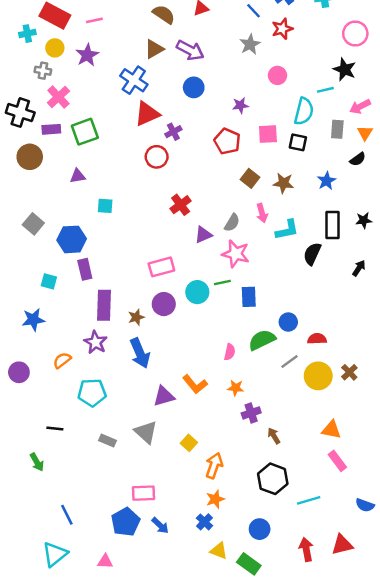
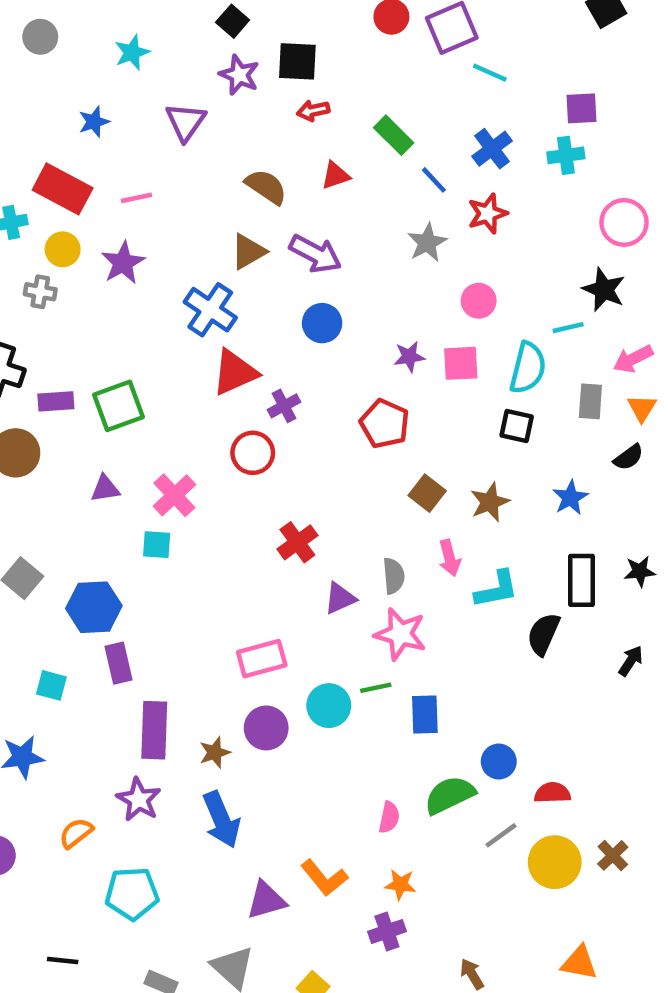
pink cross: (58, 97) -> (174, 495), moved
pink square: (268, 134) -> (461, 363), moved
brown star: (283, 183) -> (490, 502), turned -30
gray semicircle: (232, 223) -> (394, 576), turned -36
purple cross: (251, 413) -> (387, 931), moved

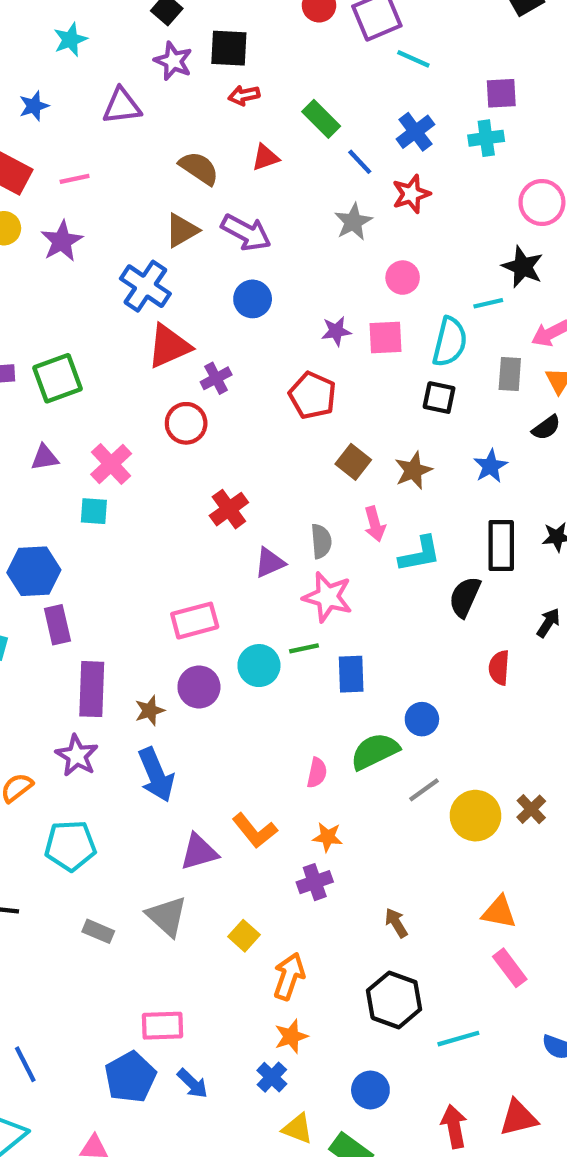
purple triangle: (186, 122) -> (122, 106), turned 48
red semicircle: (552, 793) -> (499, 668), moved, turned -84

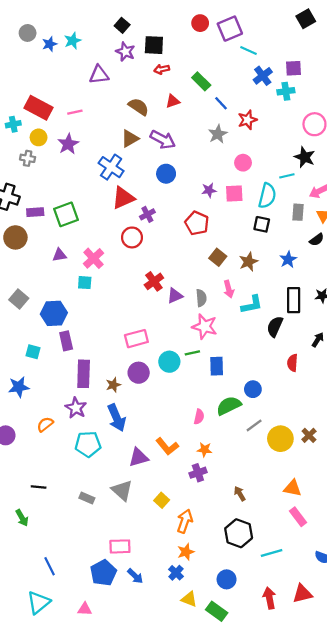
blue star: (34, 106) -> (50, 44), moved
blue cross: (415, 132) -> (263, 76), moved
purple triangle: (270, 563) -> (175, 296), moved
cyan pentagon: (70, 846) -> (88, 444), moved

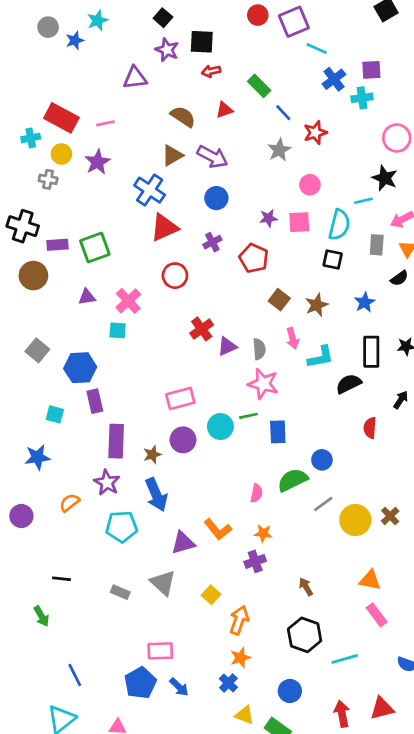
cyan star: (73, 41) -> (98, 20), moved
purple cross: (147, 214) -> (212, 242), moved
black semicircle: (275, 327) -> (349, 384), turned 40

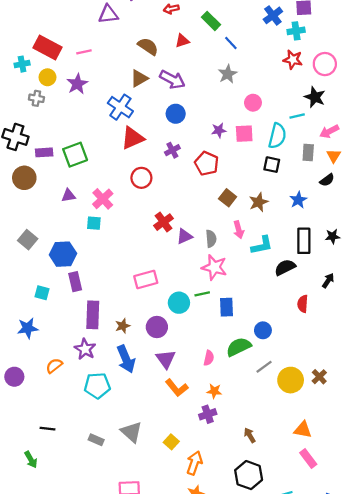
red star: (315, 133) -> (293, 60), moved, turned 30
purple circle: (183, 440) -> (157, 327), moved
purple triangle: (183, 543) -> (166, 359), moved, turned -50

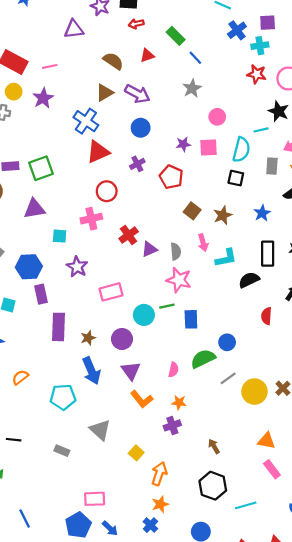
purple triangle: (68, 196) -> (34, 209), size x1.5
pink cross: (103, 199) -> (91, 219), moved, turned 30
purple star: (85, 349) -> (77, 267), moved
gray triangle: (131, 432) -> (100, 430), moved

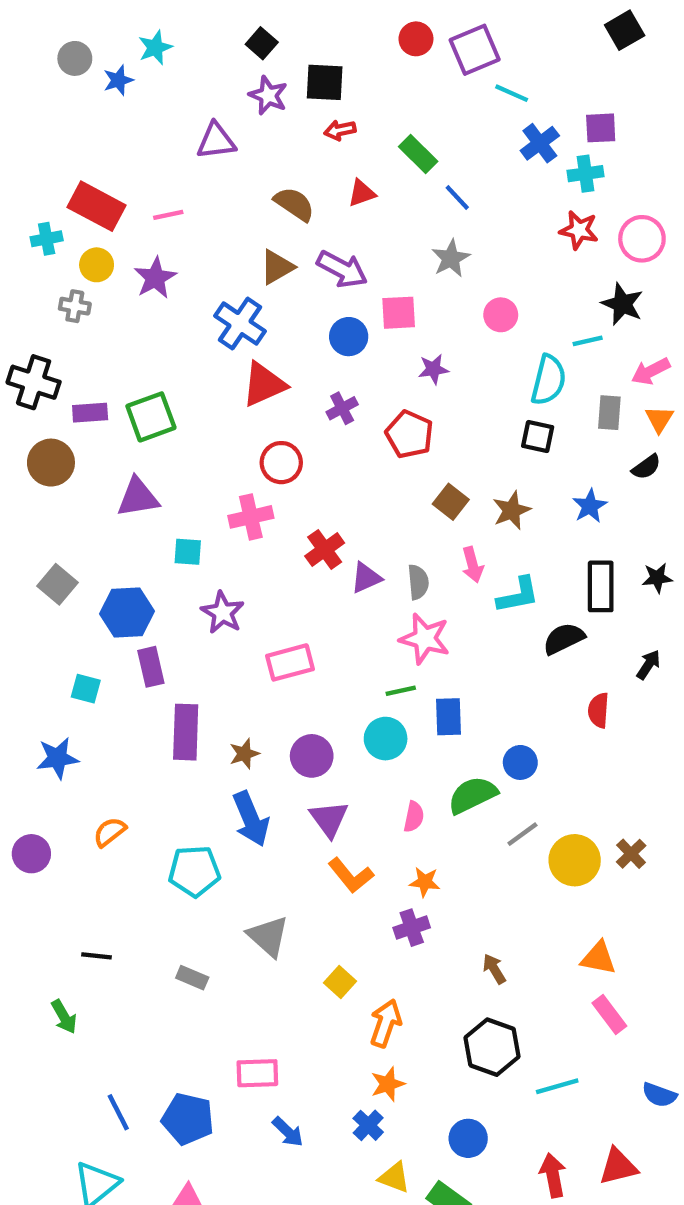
pink square: (208, 147) -> (399, 313), moved
cyan circle: (144, 315) -> (386, 739), moved
blue pentagon: (78, 525) -> (188, 1119), moved, turned -30

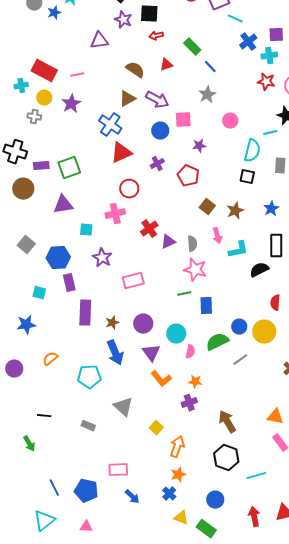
cyan circle: (386, 739) -> (176, 334), moved
yellow circle: (575, 860) -> (264, 332), moved
brown arrow: (494, 969) -> (227, 422), size x1.6

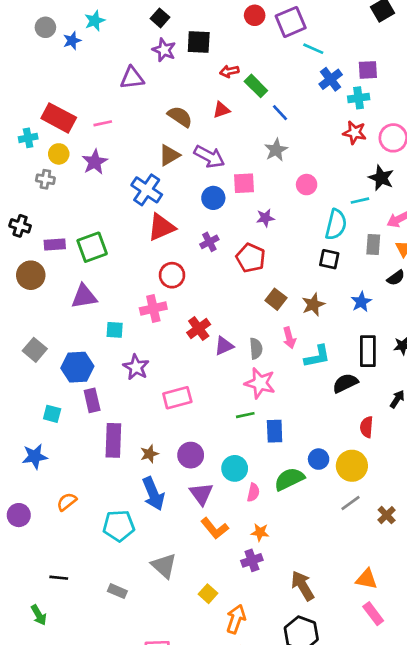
red arrow: (156, 36) -> (229, 71), moved
black cross: (15, 152) -> (20, 226), size x0.7
gray line: (240, 360) -> (351, 503), moved

